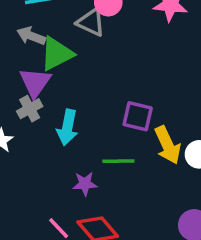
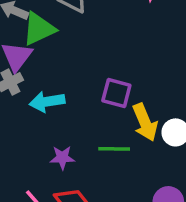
cyan arrow: (67, 127) -> (47, 102), turned 68
green line: (118, 161) -> (114, 149), moved

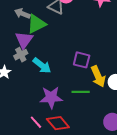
cyan arrow: (47, 102) -> (42, 65), turned -132
purple star: (62, 158) -> (51, 97), size x1.6

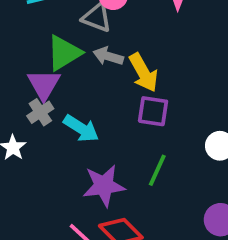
gray arrow: (22, 14) -> (108, 56), moved
yellow arrow: (98, 76) -> (143, 73), moved
green line: (81, 92) -> (157, 170), turned -60

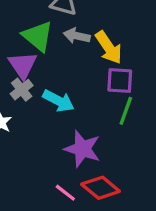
green triangle: (64, 53) -> (38, 36), turned -44
green line: (157, 170) -> (126, 111), moved
purple star: (104, 186) -> (82, 149), turned 30

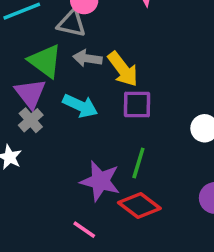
cyan arrow: (58, 101) -> (80, 106), moved
green line: (126, 111) -> (138, 163), moved
red diamond: (101, 188) -> (139, 206), moved

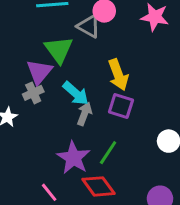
gray arrow: (87, 58) -> (84, 114), moved, turned 85

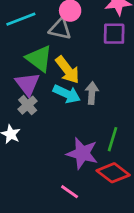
yellow arrow: (118, 75) -> (67, 70), moved
purple square: (121, 106) -> (114, 34), moved
gray arrow: (84, 114) -> (92, 93), moved

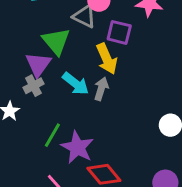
purple square: (114, 34) -> (119, 32), moved
yellow arrow: (67, 70) -> (107, 59), moved
green line: (112, 139) -> (52, 135), moved

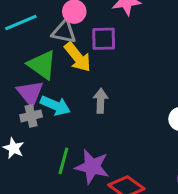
yellow arrow: (107, 59) -> (78, 57), moved
cyan arrow: (76, 84) -> (55, 106), moved
gray cross: (33, 86) -> (31, 116), turned 30

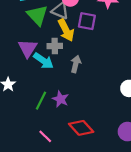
green triangle: (42, 65) -> (37, 15), moved
gray cross: (31, 116) -> (55, 46), moved
purple star: (92, 167) -> (61, 99), moved, size x0.7

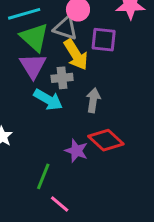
purple triangle: (28, 48) -> (33, 66), moved
green line: (41, 101) -> (43, 176), moved
red diamond: (81, 128) -> (106, 140), moved

